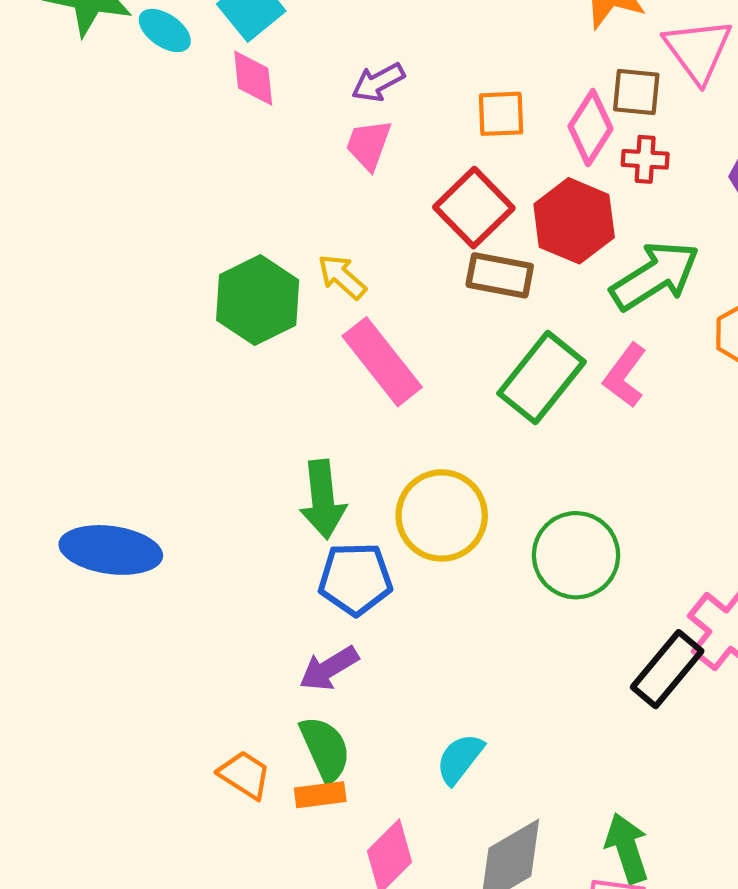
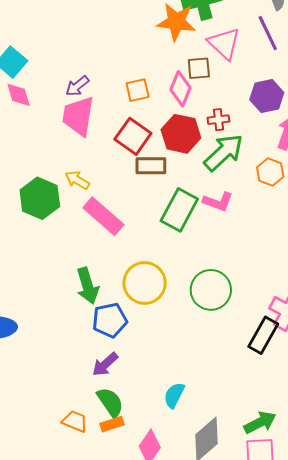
pink trapezoid: (369, 145) -> (78, 116), size x1.6
red cross: (645, 159) -> (218, 120), moved
pink L-shape: (625, 375) -> (218, 202), turned -96
green arrow: (627, 848) -> (260, 422), turned 92

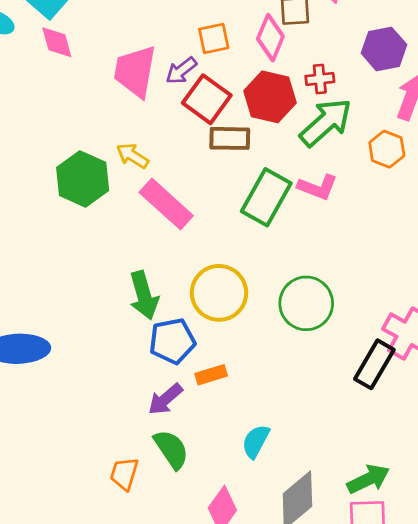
purple arrow: (77, 86) -> (181, 71), moved
orange trapezoid: (75, 421) -> (124, 474), turned -96
orange rectangle: (112, 424) -> (211, 375), moved

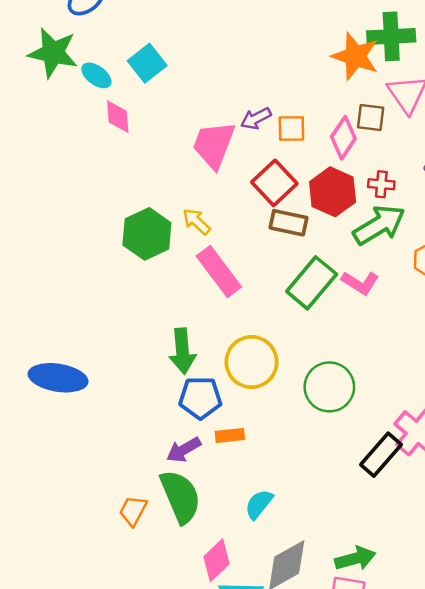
pink diamond: (57, 42) -> (118, 117), moved
purple arrow: (181, 71) -> (256, 118), moved
green semicircle: (171, 449) -> (180, 497), size x1.4

